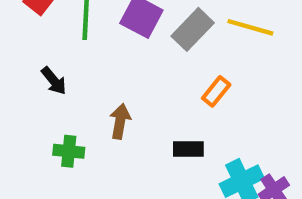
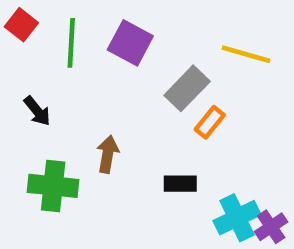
gray rectangle: (193, 29) -> (187, 88), moved
green cross: (69, 151) -> (53, 186), size x1.5

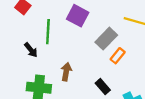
green line: (71, 43) -> (48, 32), moved
black rectangle: (180, 184) -> (103, 87), turned 49

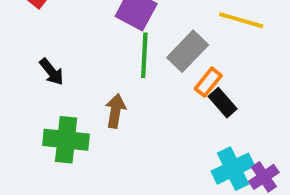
green line: (48, 32) -> (144, 55), moved
black rectangle: (103, 87) -> (223, 103), moved

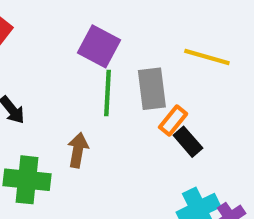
gray rectangle: (188, 51) -> (152, 89), turned -51

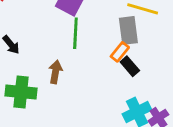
gray rectangle: (152, 89) -> (128, 30), moved

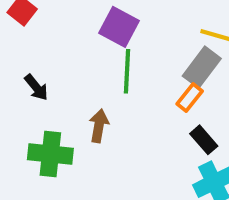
gray rectangle: (128, 30) -> (202, 67), turned 44
black rectangle: (130, 66) -> (204, 140), moved

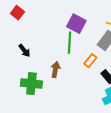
purple square: (119, 27) -> (76, 24), moved
orange rectangle: (190, 97) -> (90, 61), moved

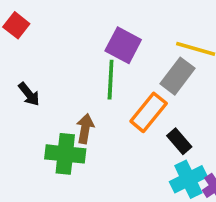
orange rectangle: (90, 61) -> (149, 112), size x1.5
green cross: (31, 84) -> (65, 154), moved

